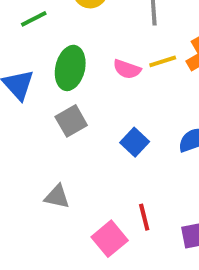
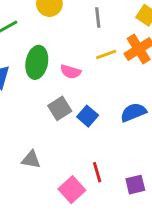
pink semicircle: (127, 69) -> (71, 72), moved
gray square: (71, 121) -> (60, 108), moved

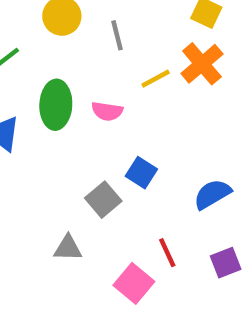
gray line: (98, 18) -> (117, 35), moved
gray square: (60, 108) -> (103, 200), moved
blue semicircle: (133, 112) -> (212, 194), moved

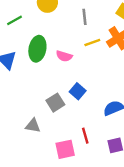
gray line: (117, 35) -> (84, 17), moved
pink square: (134, 283) -> (65, 149), turned 30

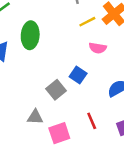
pink semicircle: (64, 56) -> (98, 48), moved
pink square: (65, 149) -> (59, 133), moved

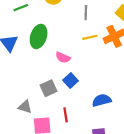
pink semicircle: (98, 48) -> (63, 57), moved
red line: (92, 121) -> (66, 115), moved

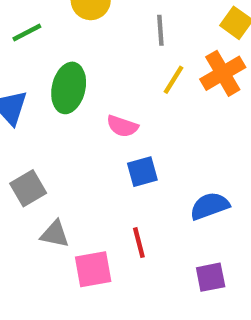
yellow line: (90, 37) -> (174, 80), turned -40
blue square: (71, 81) -> (142, 172), turned 32
gray square: (49, 88) -> (28, 188), moved

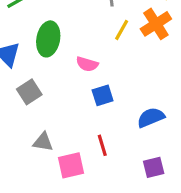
gray square: (28, 188) -> (29, 92), moved

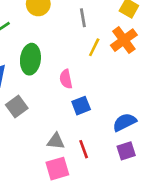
pink semicircle: (87, 64) -> (66, 79), turned 66
gray triangle: (43, 142) -> (56, 141), moved
purple square: (154, 167) -> (126, 151), moved

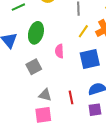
blue square: (81, 106) -> (90, 59), moved, size x1.5
gray square: (17, 107) -> (34, 67), moved
red line: (84, 149) -> (71, 97), moved

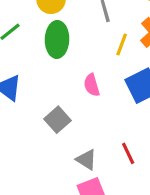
green ellipse: (36, 33) -> (57, 39), moved
gray triangle: (45, 95) -> (86, 160), turned 32

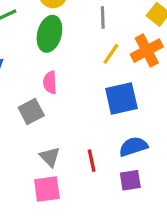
pink semicircle: (92, 85) -> (50, 82), moved

